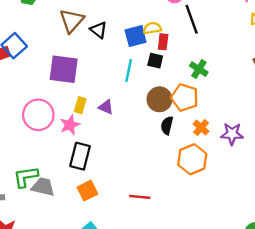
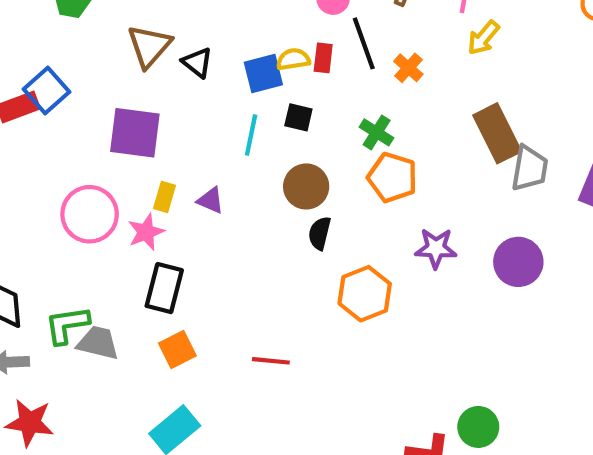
red rectangle: (163, 42) -> (323, 58), moved
orange pentagon: (185, 98) -> (392, 177), moved
orange cross: (201, 128) -> (408, 68), moved

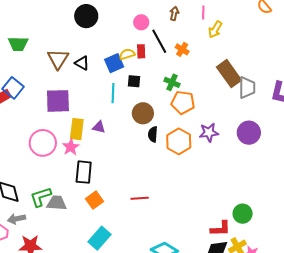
yellow rectangle: (165, 197) -> (77, 129), size x1.5
orange hexagon: (365, 294) -> (179, 141), moved

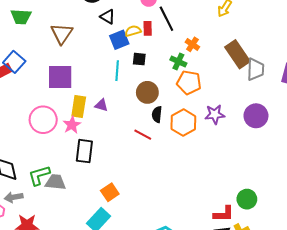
orange cross: (182, 49) -> (192, 44), moved
black triangle: (82, 63) -> (108, 17), moved
red line: (140, 198) -> (143, 135), moved, turned 30
orange square: (95, 200) -> (110, 192), moved

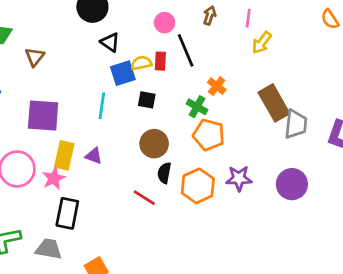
brown triangle: (62, 34) -> (35, 57), moved, size x0.7
cyan line: (117, 71) -> (102, 106), moved
gray trapezoid: (55, 182) -> (49, 249), moved

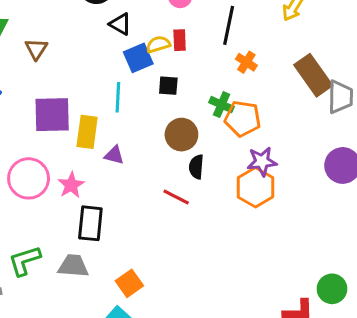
black line: (186, 50) -> (229, 25), moved, turned 40
green cross: (197, 107) -> (221, 105), moved
yellow rectangle: (64, 155) -> (87, 132), moved
purple star: (239, 178) -> (262, 161), moved
orange hexagon: (198, 186) -> (256, 187), moved

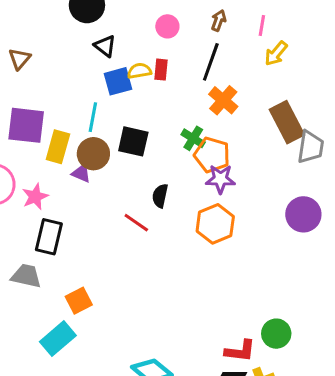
orange cross: (246, 62) -> (223, 100), size x1.4
black square: (168, 86) -> (133, 141), moved, size x1.5
brown circle: (181, 135) -> (93, 154), moved
purple star: (262, 161) -> (220, 179), moved

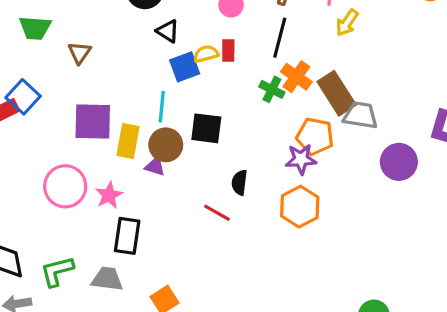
brown rectangle: (287, 122) -> (337, 93), moved
green cross: (193, 138) -> (272, 89), moved
gray trapezoid: (311, 147) -> (361, 115), moved, turned -84
orange pentagon: (212, 155) -> (315, 136), moved
purple circle: (303, 214) -> (399, 162), moved

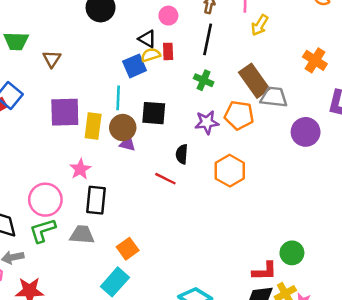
black triangle: (168, 31) -> (147, 39), moved
orange cross: (296, 77) -> (315, 60), moved
purple star: (301, 159) -> (207, 122), moved
purple triangle: (155, 166) -> (128, 144), moved
pink circle: (65, 186) -> (45, 200), moved

